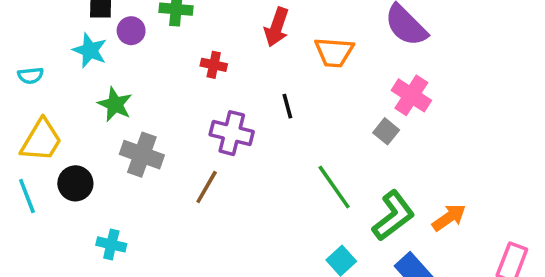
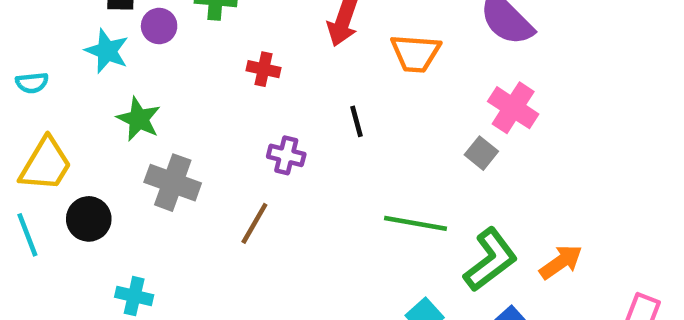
purple cross: (232, 133) -> (286, 155), size x0.7
green line: (334, 187) -> (416, 223), turned -45

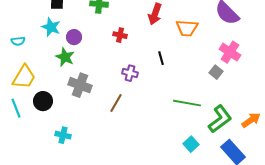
purple circle: (159, 26) -> (74, 37), moved

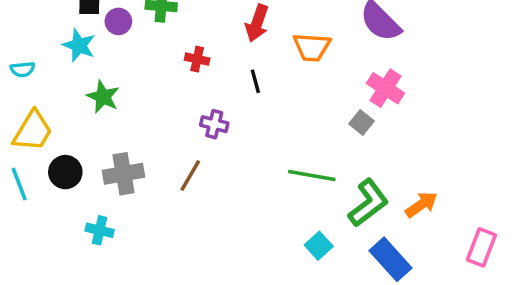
purple circle: (74, 37) -> (118, 21), moved
black line: (161, 58) -> (255, 81), moved
gray cross: (80, 85) -> (124, 174), moved, turned -30

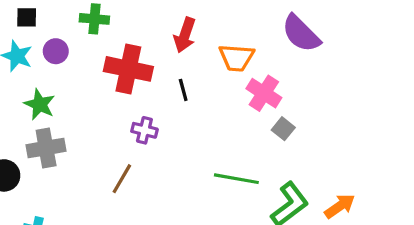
purple circle: (118, 21) -> (56, 51), moved
red cross: (197, 59) -> (128, 69), size x2.0
pink cross: (385, 88) -> (264, 93), moved
gray cross: (124, 174) -> (46, 148), moved

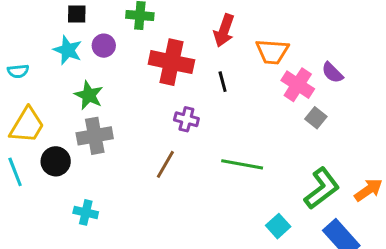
purple semicircle: (301, 33) -> (332, 73), moved, size x0.6
green line: (236, 179) -> (242, 164), moved

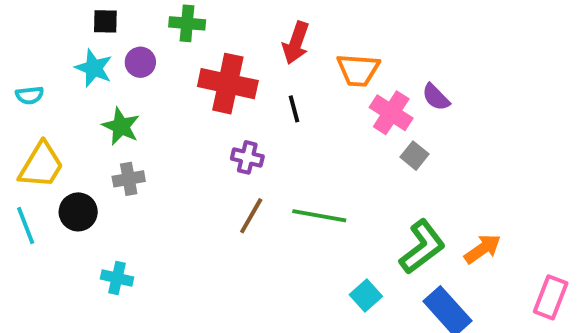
gray cross: (95, 136) -> (129, 179), size x0.7
brown line: (165, 164) -> (251, 216), moved

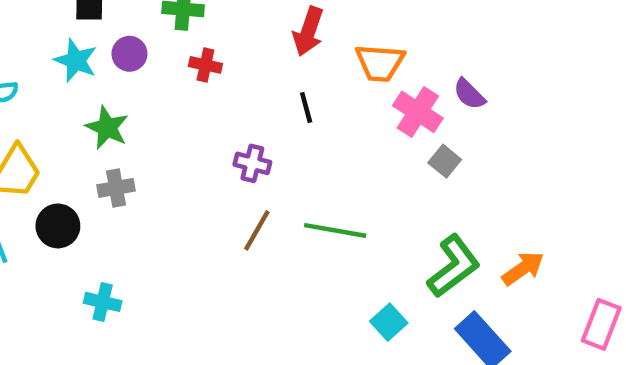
red cross: (228, 84) -> (205, 65), moved, size x0.5

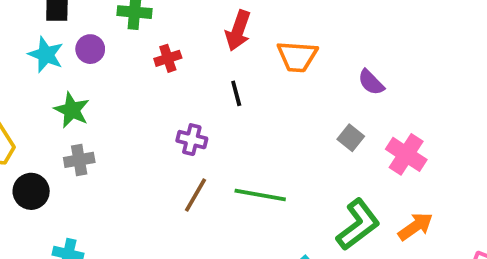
red cross: (205, 65) -> (168, 58), moved, turned -30
pink cross: (418, 112) -> (406, 154), moved

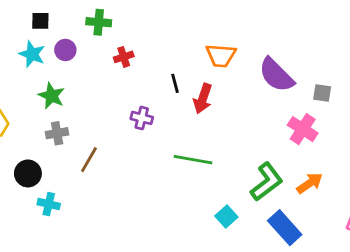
red arrow: (238, 31) -> (203, 99), moved
purple semicircle: (371, 82) -> (276, 75), size x1.8
gray square: (351, 138) -> (322, 93), moved, turned -30
black circle: (31, 191) -> (28, 173), moved
brown line: (196, 195) -> (89, 160), moved

